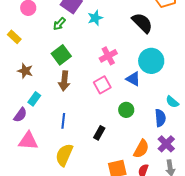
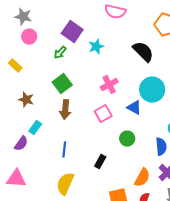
pink triangle: (28, 141) -> (16, 179), moved

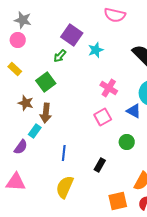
pink circle: (29, 37) -> (18, 40), moved
green square: (62, 84) -> (46, 82), moved
pink cross: (109, 85) -> (109, 88), turned -30
brown arrow: (65, 110) -> (46, 113), moved

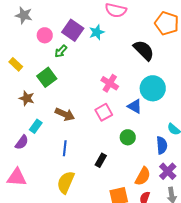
pink circle: (18, 40) -> (45, 35), moved
cyan star: (96, 50) -> (97, 32), moved
brown arrow: (46, 113) -> (65, 114), moved, turned -72

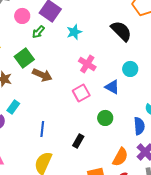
cyan star: (97, 32) -> (74, 32), moved
cyan circle: (153, 88) -> (130, 69), size x0.6
brown arrow: (65, 114) -> (42, 75), moved

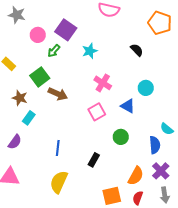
black semicircle: (121, 31) -> (137, 50), size x0.6
cyan rectangle: (13, 107) -> (29, 118), moved

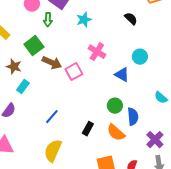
green arrow: (54, 51) -> (48, 20), turned -40
pink square: (97, 112) -> (74, 72), moved
blue semicircle: (155, 145) -> (133, 117), moved
blue line: (58, 148) -> (52, 117), turned 35
orange semicircle: (136, 176) -> (116, 133), moved, turned 102

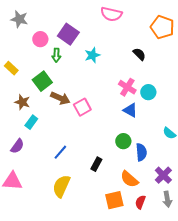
pink cross: (97, 52) -> (127, 87), moved
orange semicircle: (116, 133) -> (129, 179), moved

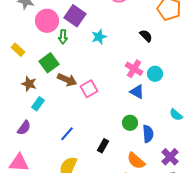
pink circle: (40, 39) -> (47, 21), size x1.5

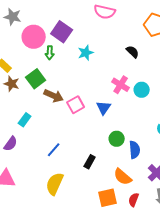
brown star: (29, 84) -> (12, 84), moved
blue triangle: (137, 92) -> (104, 108), moved, turned 35

